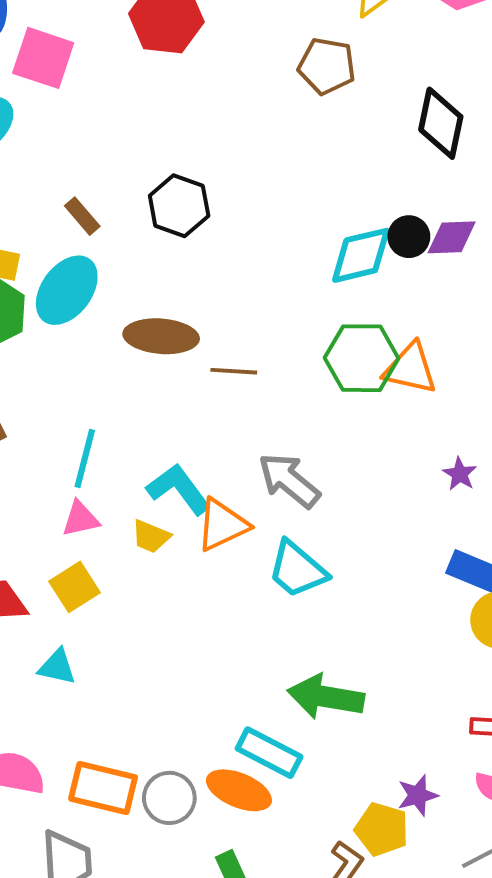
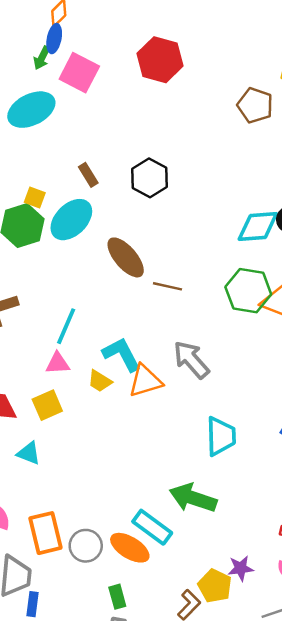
brown ellipse: (161, 336) -> (126, 257), turned 36
cyan trapezoid: (297, 569) -> (221, 436), moved, turned -141
orange rectangle: (103, 788) -> (45, 533), turned 54

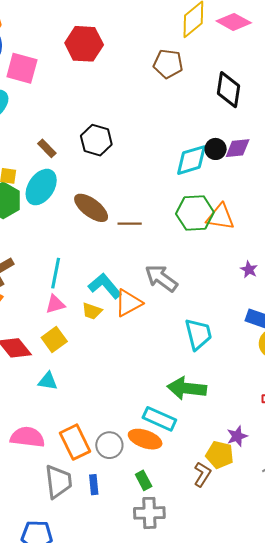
blue rectangle: (32, 604) -> (94, 485), moved

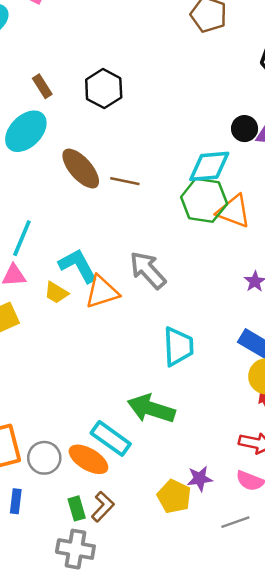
cyan diamond: (191, 160) -> (209, 166), moved
brown line: (130, 224) -> (125, 181), moved
brown L-shape: (202, 474) -> (103, 507), moved

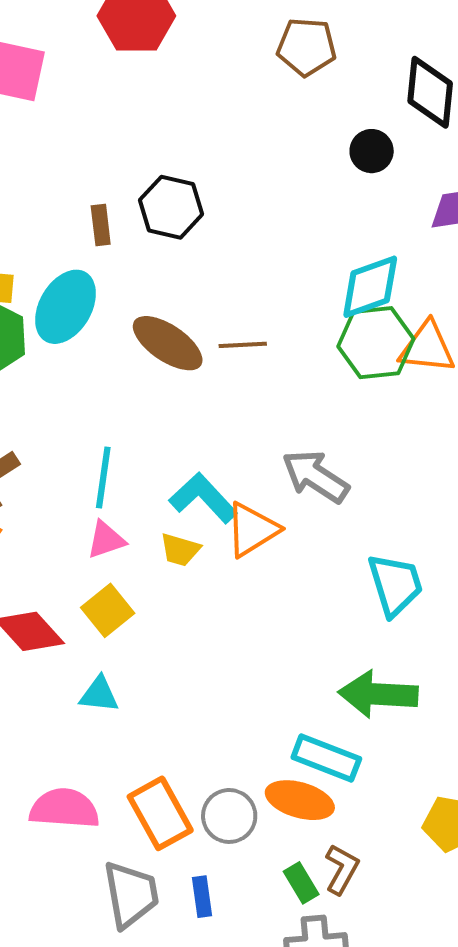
brown rectangle: (42, 86) -> (101, 225), moved, turned 40
black circle: (245, 129) -> (372, 151), moved

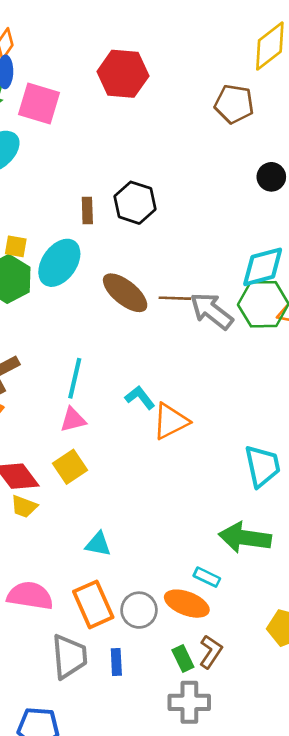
gray arrow: (316, 476) -> (212, 311), moved
cyan L-shape: (203, 498) -> (140, 398), size x0.7
yellow trapezoid: (180, 550) -> (24, 507), moved
cyan triangle: (99, 694) -> (98, 544), moved
cyan rectangle: (326, 758) -> (207, 577), size x0.6

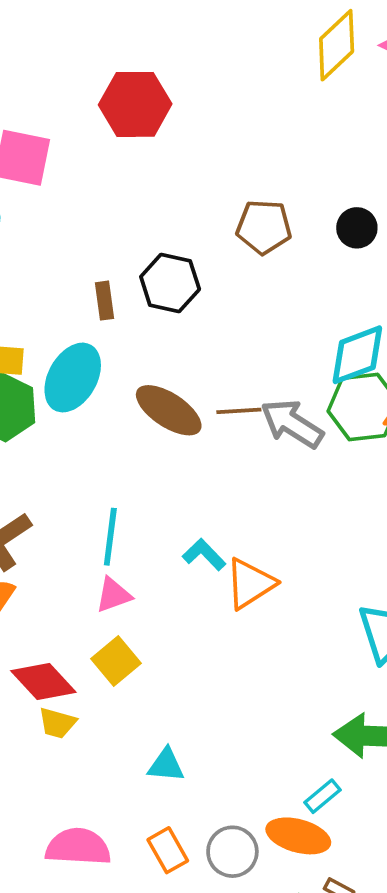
brown pentagon: (234, 104) -> (264, 227), moved
cyan rectangle: (207, 577) -> (323, 796), turned -60
orange rectangle: (93, 604) -> (168, 850), size x0.7

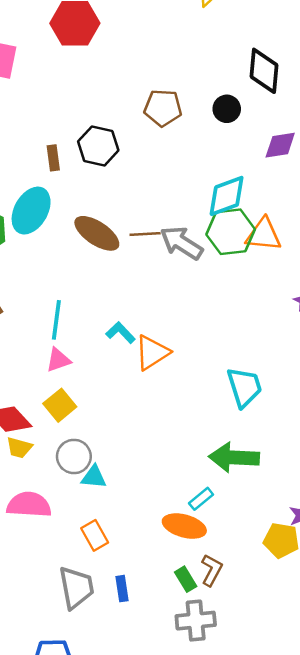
pink semicircle: (78, 847) -> (29, 505), moved
gray circle: (232, 852) -> (74, 456), moved

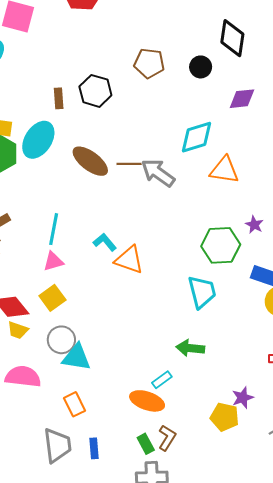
green hexagon: (231, 232) -> (221, 245), moved
orange triangle: (152, 353) -> (129, 260), turned 48
green arrow: (234, 458) -> (190, 348), size x0.7
cyan triangle: (94, 477) -> (76, 357), size x1.4

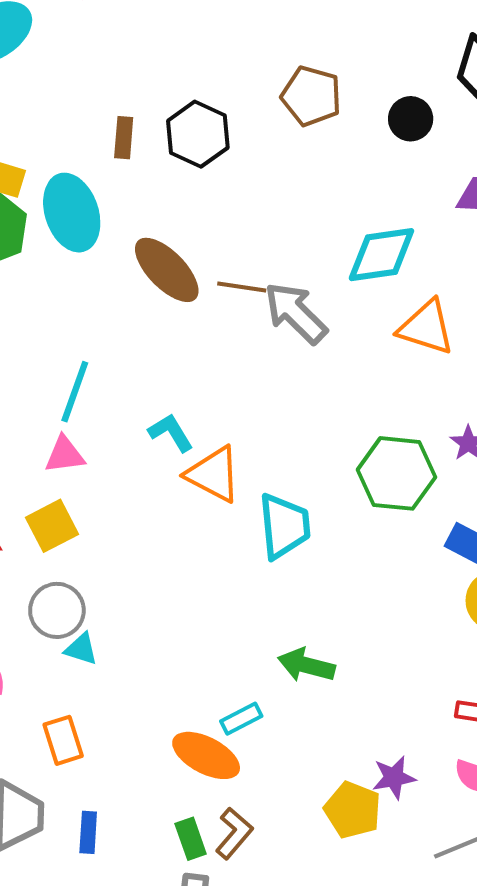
cyan ellipse: (38, 140) -> (72, 213), turned -60
cyan trapezoid: (202, 292) -> (284, 526), moved
cyan triangle: (76, 357) -> (81, 649), size x0.6

